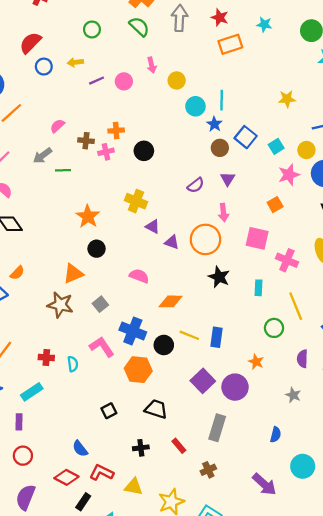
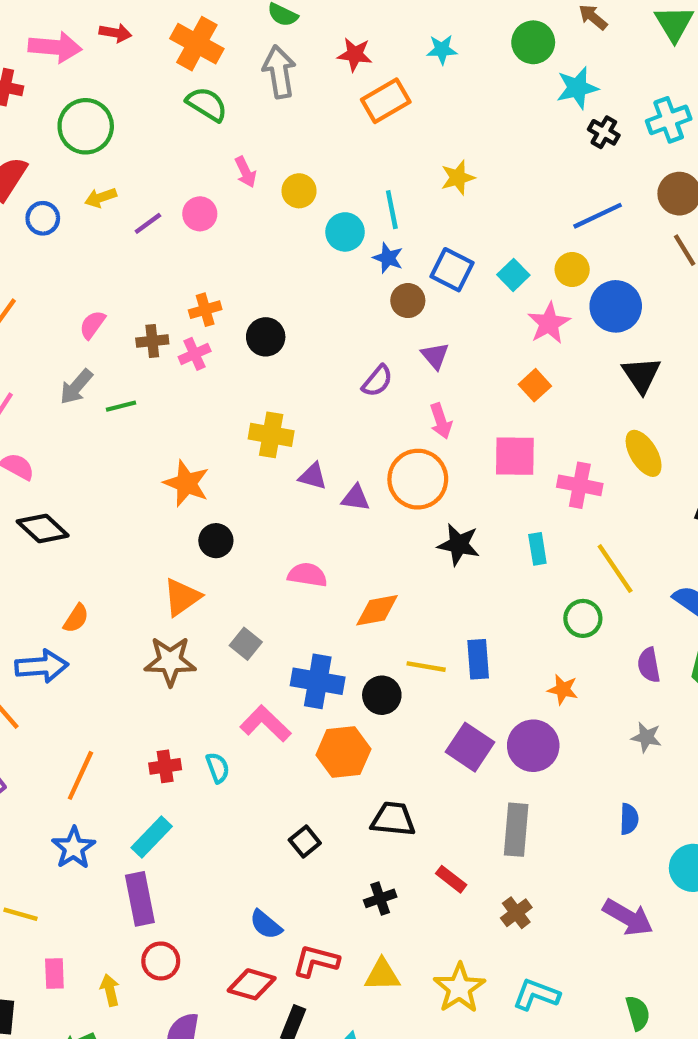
green circle: (92, 29) -> (86, 126), moved, size x1.6
yellow star: (287, 99) -> (458, 178), moved
purple rectangle: (19, 422) -> (140, 899), size x1.6

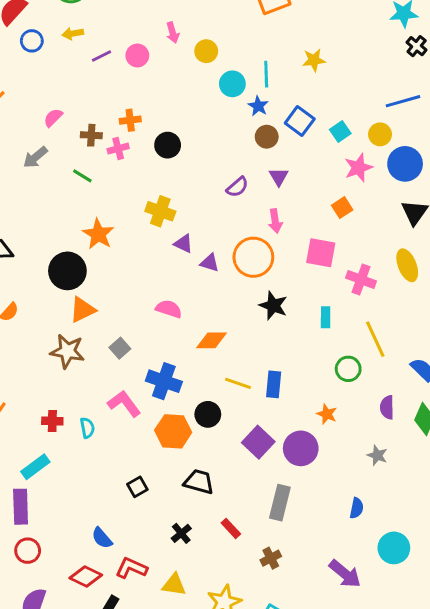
green line: (121, 406) -> (82, 176), moved, turned 36
black circle: (216, 541) -> (67, 271), moved, size x1.6
black circle: (382, 695) -> (208, 414), moved
black cross: (380, 898) -> (181, 533), turned -30

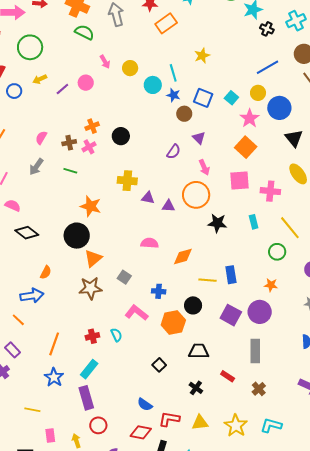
orange square: (342, 208) -> (246, 147), size x1.5
blue cross: (164, 381) -> (159, 291), size x0.6

